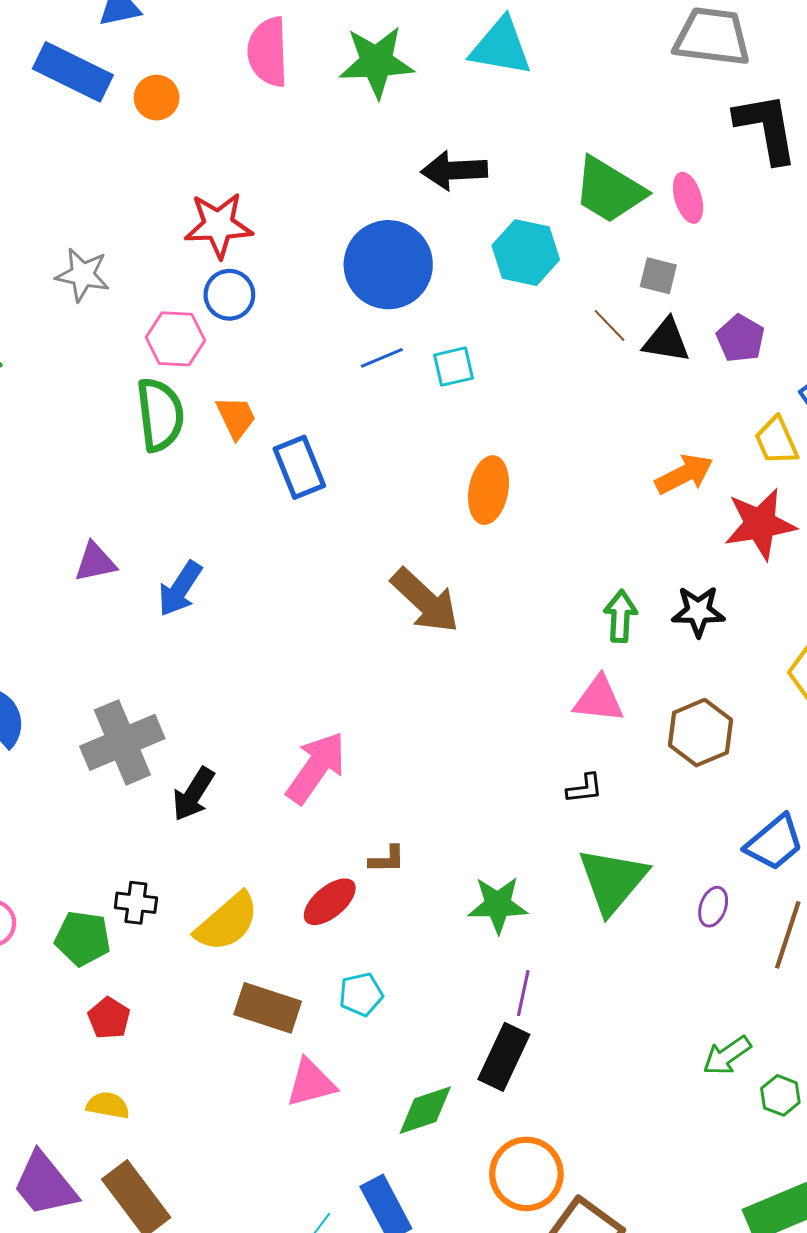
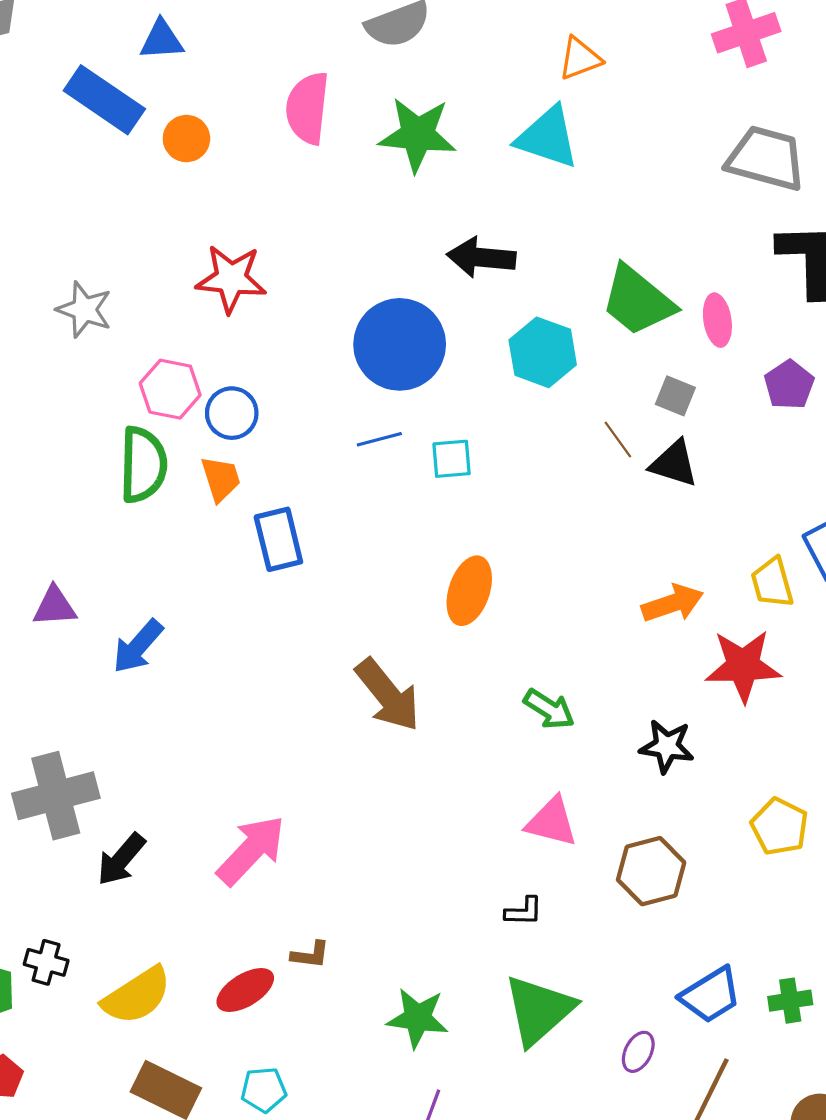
blue circle: (229, 295) -> (232, 413), moved
purple pentagon: (740, 338) -> (789, 385), moved
green arrow: (620, 616) -> (549, 709), moved, turned 111

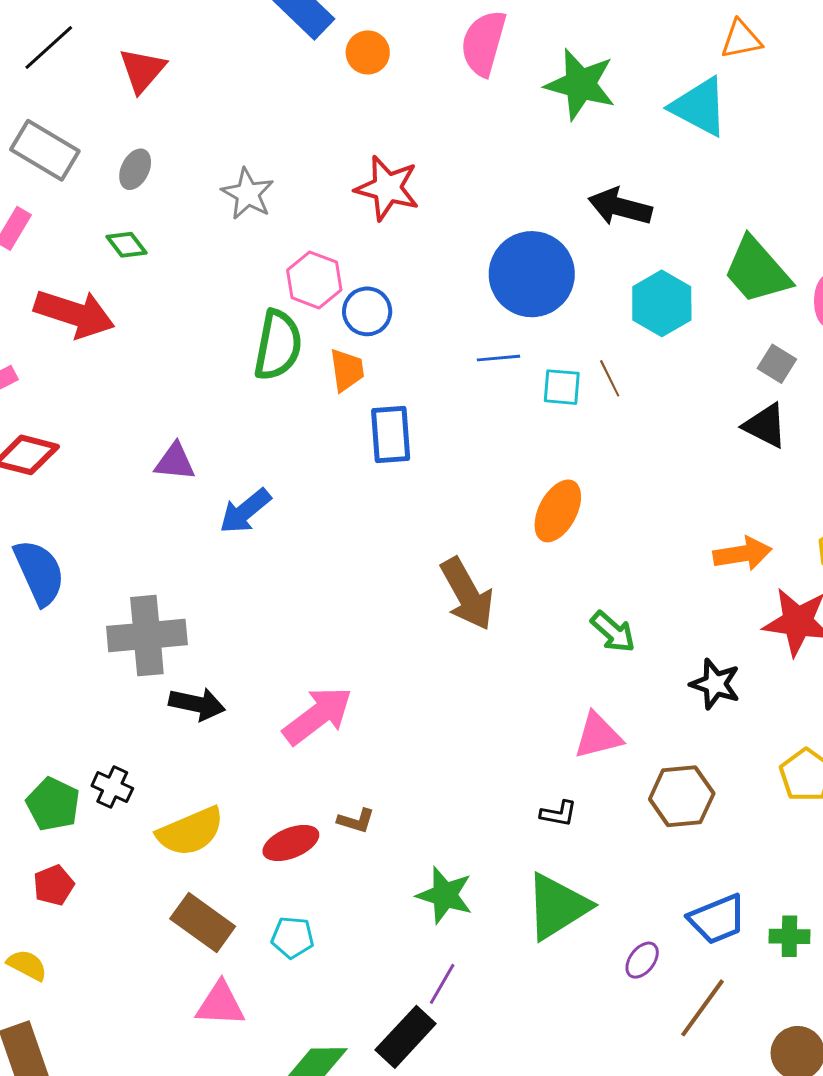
brown line: (618, 440) -> (610, 378), moved
pink triangle: (552, 822) -> (598, 736), turned -38
black arrow: (121, 859) -> (197, 704), turned -128

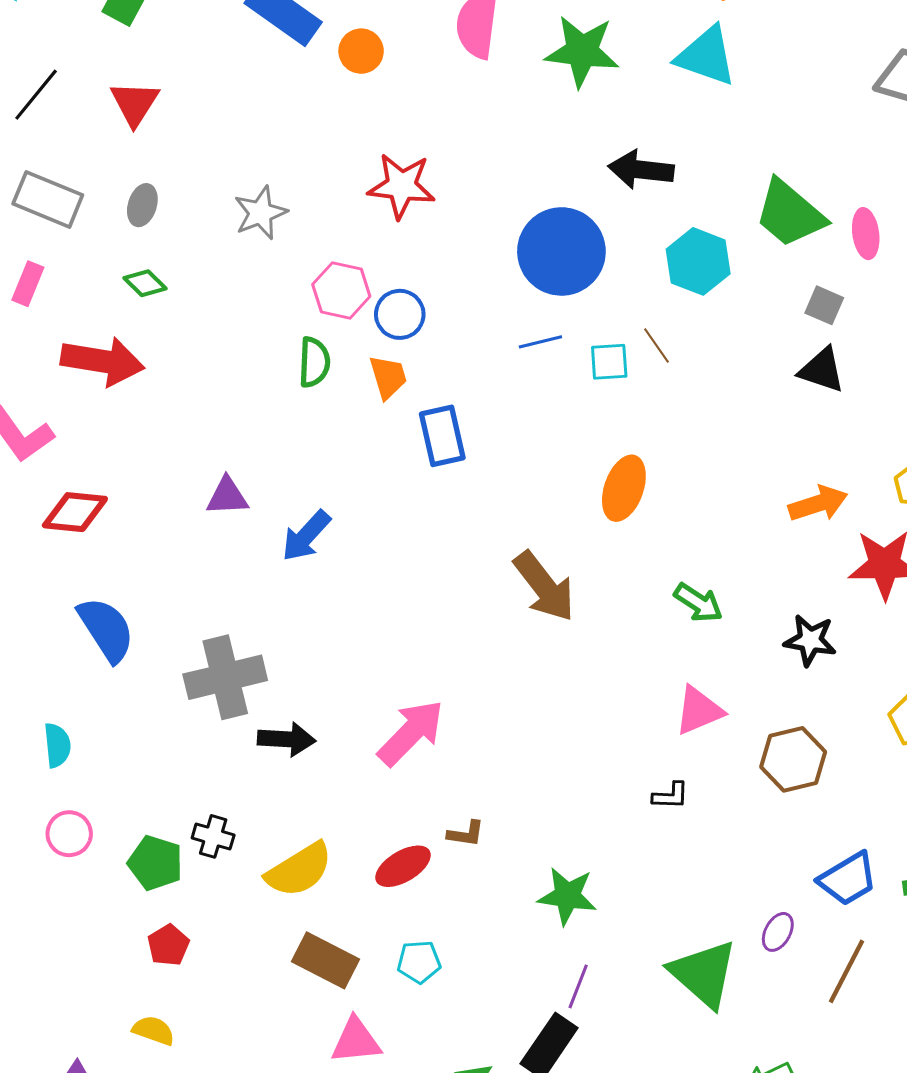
gray star: (248, 194) -> (261, 213), turned 30
green semicircle: (278, 345) -> (314, 362), size x0.7
green triangle: (557, 907) -> (704, 974), moved, turned -38

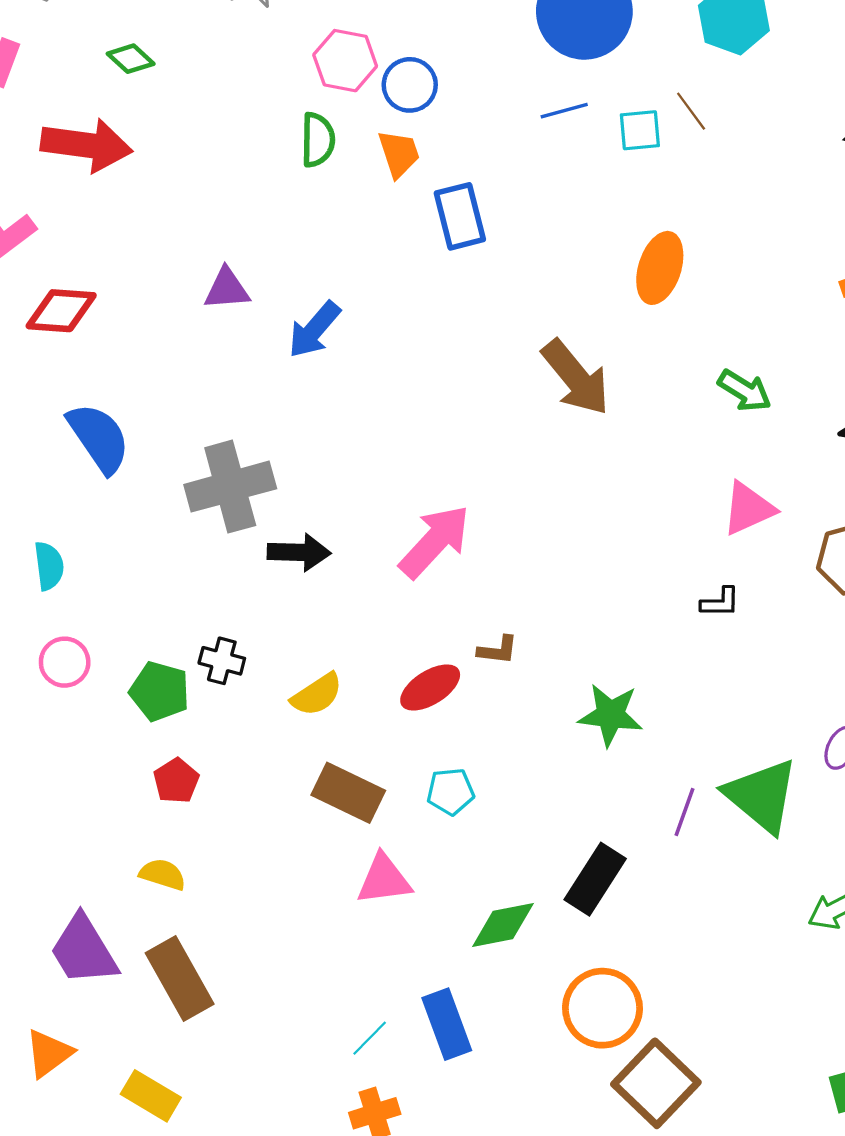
yellow semicircle: (299, 870) -> (317, 695), size x0.7
purple line: (578, 986) -> (685, 812), moved

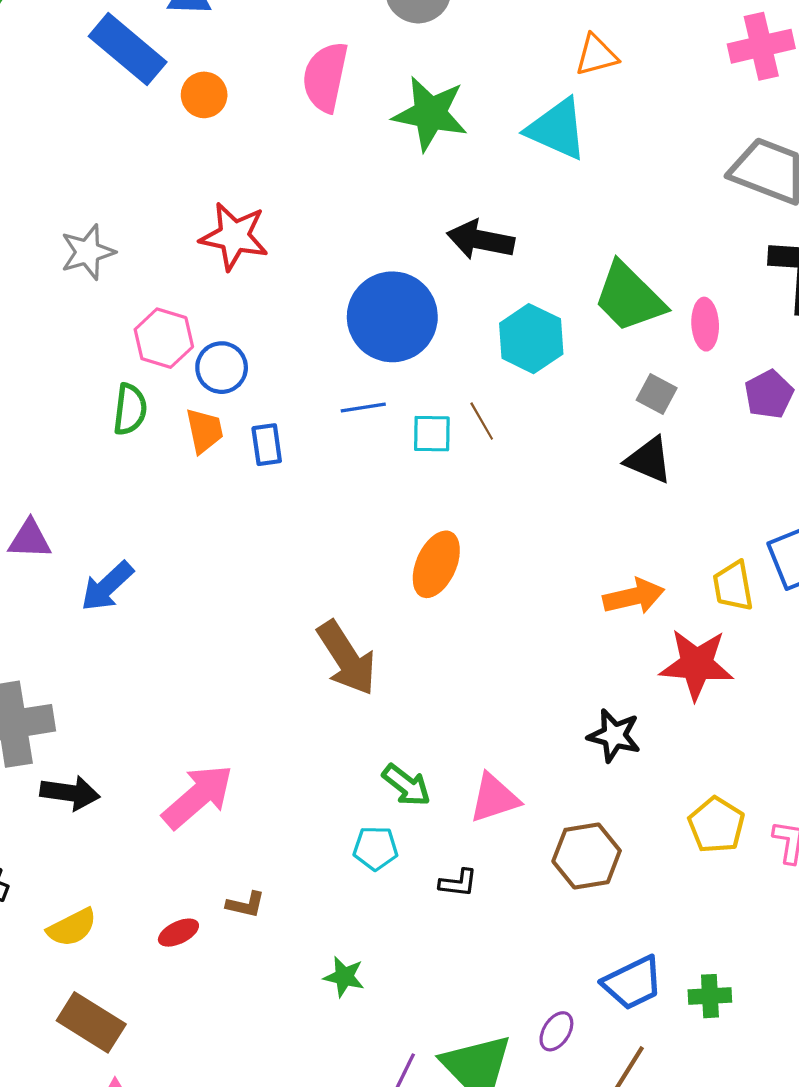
blue rectangle: (460, 216) -> (267, 445), moved, size x0.7
green arrow: (745, 391) -> (406, 785), moved
red ellipse: (430, 688) -> (178, 933), size x0.7
green star: (610, 715) -> (344, 977), size x0.7
cyan pentagon: (450, 791) -> (375, 848), moved

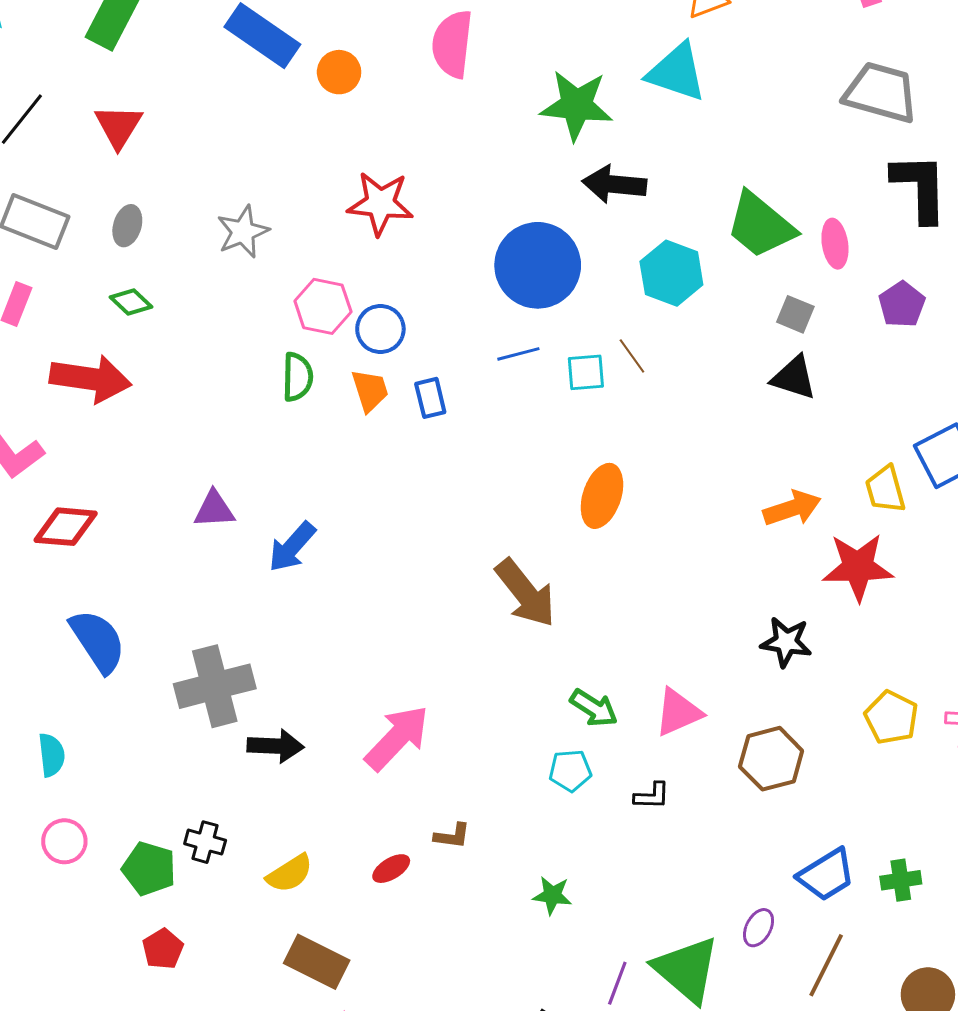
green star: (430, 114) -> (576, 105), moved

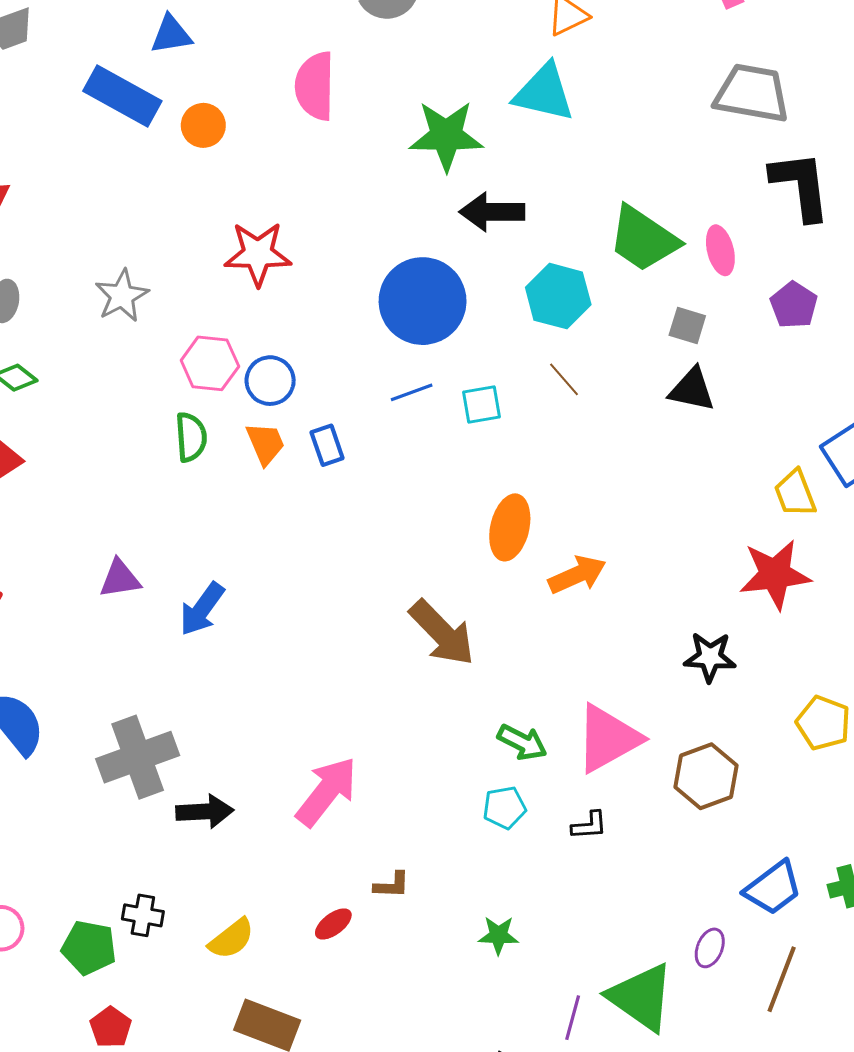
brown line: (632, 356) -> (564, 379), moved
orange arrow: (792, 508) -> (577, 575), moved
pink triangle: (678, 712) -> (608, 738), size x1.4

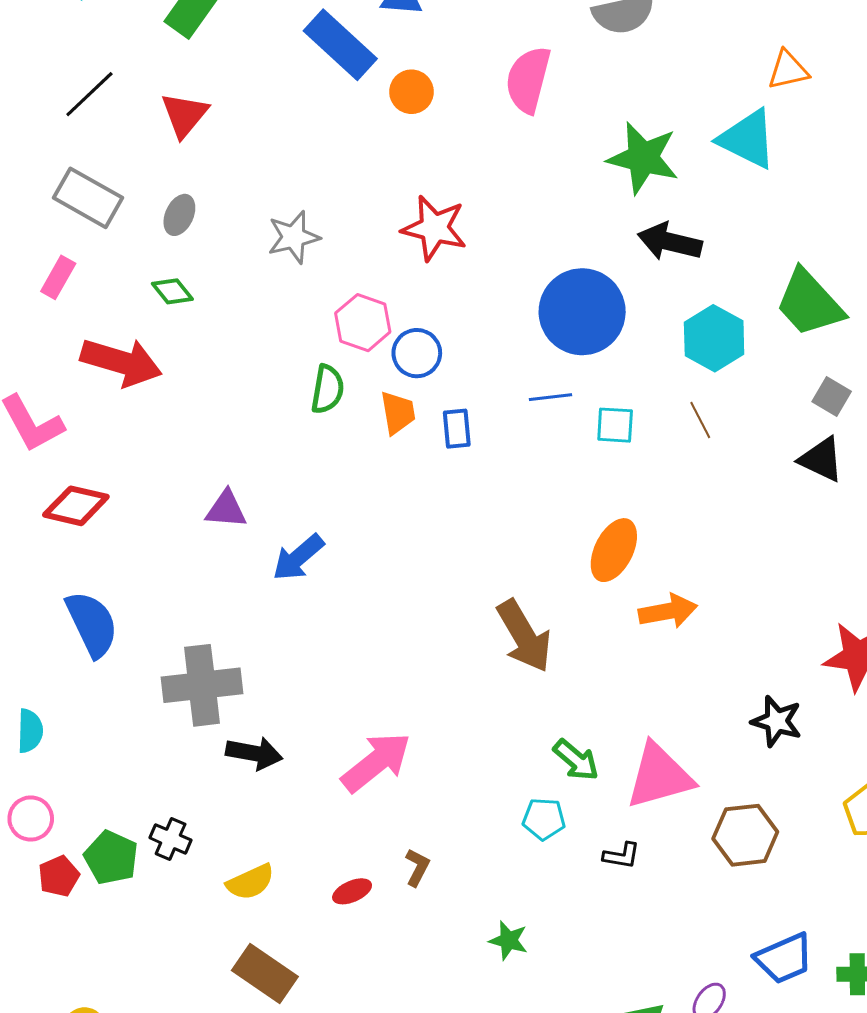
brown L-shape: (392, 885) -> (417, 867), turned -78
red pentagon: (111, 1027) -> (59, 876), moved

